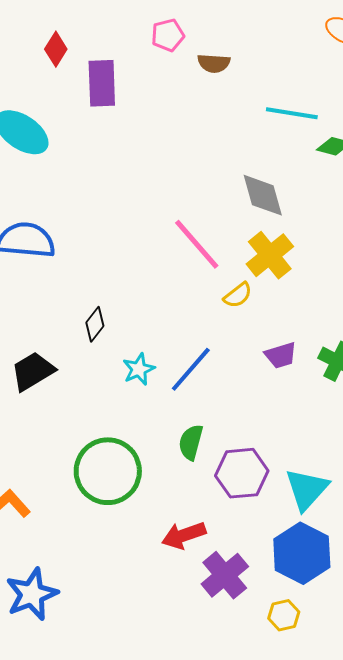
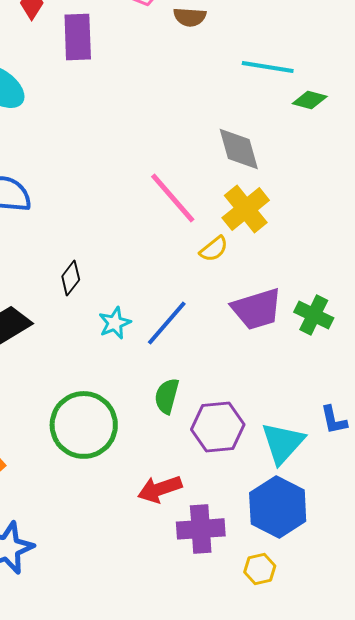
purple trapezoid: (281, 355) -> (257, 309), size x1.6
purple cross: (225, 575) -> (201, 529), turned 36

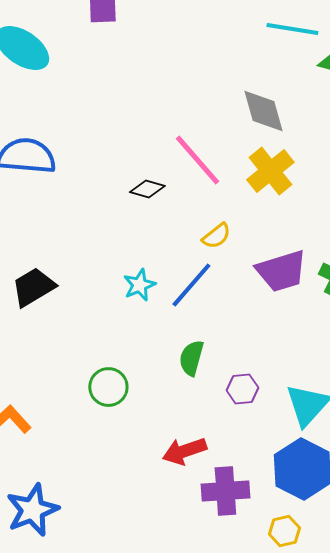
yellow semicircle: (214, 249) -> (216, 236), moved
black diamond: (71, 278) -> (147, 189), moved, turned 68
green circle: (84, 425) -> (108, 387), size x0.6
purple hexagon: (218, 427) -> (242, 389), size x0.6

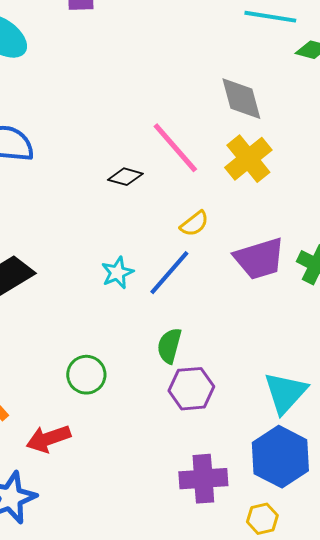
purple hexagon: (242, 389) -> (191, 389), moved, size x1.4
red arrow: (184, 451) -> (48, 439), moved

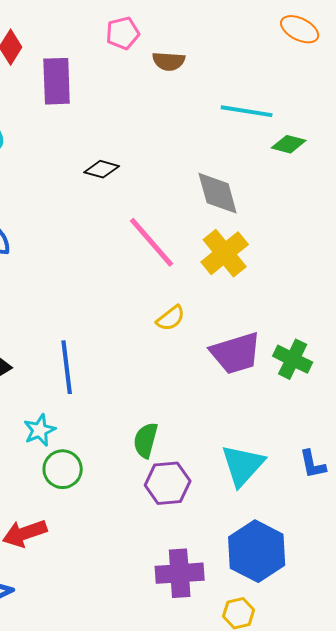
black diamond: (125, 177) -> (102, 169), moved
cyan star: (117, 273) -> (40, 430), moved
blue line: (169, 273) -> (67, 367), moved, turned -48
cyan triangle: (285, 393) -> (243, 465), moved

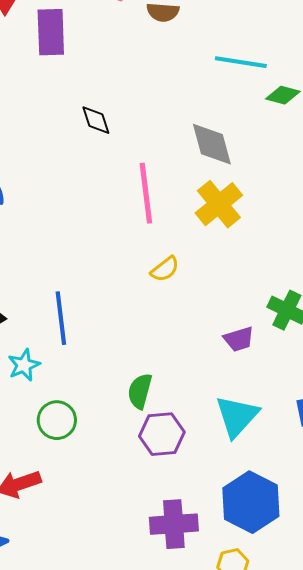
black diamond: (102, 169) -> (96, 120), turned 56
pink line: (152, 242) -> (146, 193), turned 34
purple trapezoid: (236, 353) -> (239, 339), moved, size x0.6
cyan star: (40, 430) -> (24, 365), moved

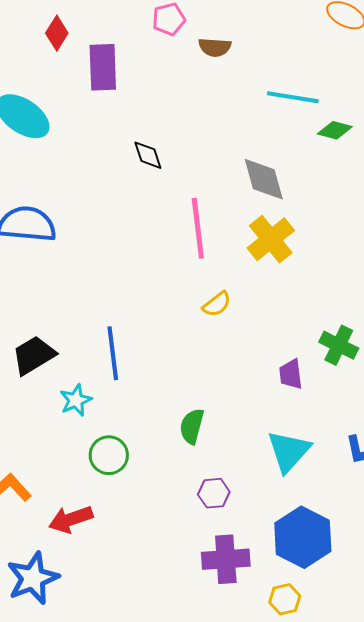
purple trapezoid: (239, 339) -> (291, 374), turned 100
purple hexagon: (162, 434) -> (214, 493), moved, size x0.7

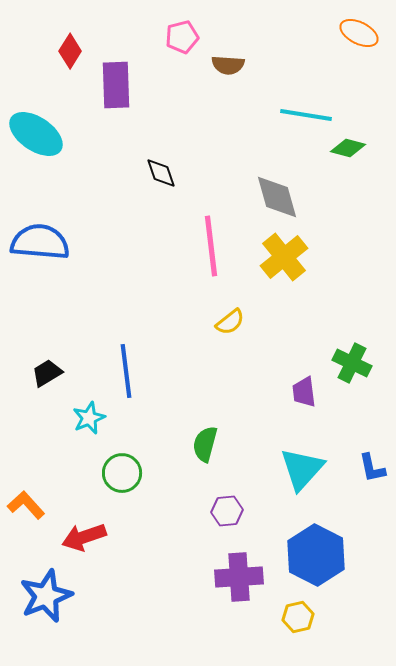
black trapezoid: (34, 355) -> (47, 373), size x0.7

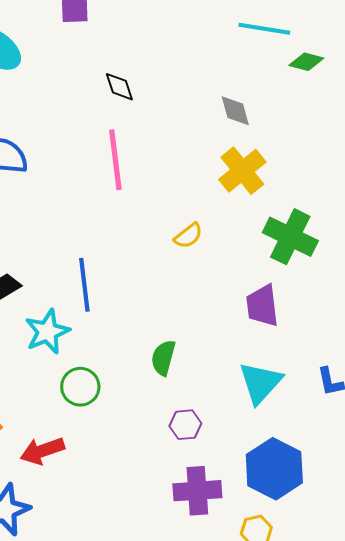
gray diamond: (277, 197) -> (235, 111), size x0.7
pink line: (211, 246) -> (115, 160), moved
green cross: (352, 363) -> (290, 237), moved, size x1.4
purple trapezoid: (304, 392) -> (262, 306), size x1.4
cyan star: (89, 418) -> (47, 332), size x1.4

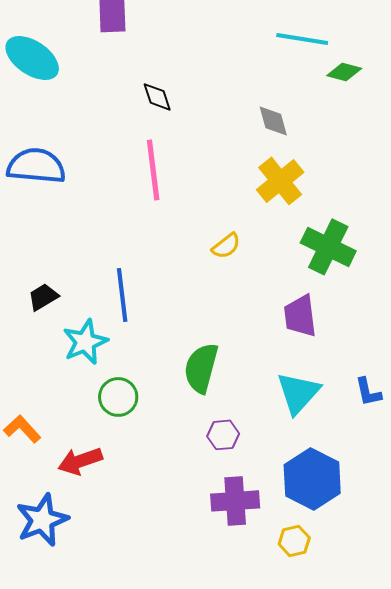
green semicircle: (163, 358) -> (201, 368), size x1.4

